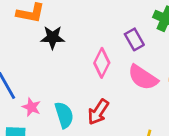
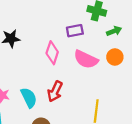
purple rectangle: (134, 39) -> (75, 31), turned -63

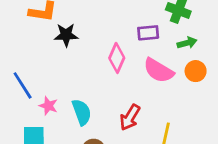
green arrow: (114, 31) -> (187, 43), moved
red arrow: (55, 91) -> (130, 117), moved

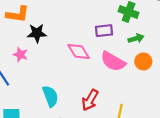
pink diamond: (117, 58) -> (79, 51), turned -55
pink star: (48, 106) -> (20, 55), moved

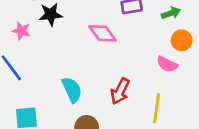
pink star: (20, 55) -> (21, 31), moved
pink semicircle: (113, 61) -> (167, 64), moved, size x0.7

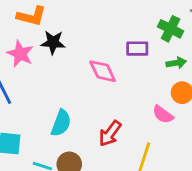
pink star: (21, 31) -> (20, 54), size x1.4
cyan semicircle: (72, 90) -> (61, 123), turned 35

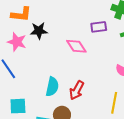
red arrow: (110, 133) -> (77, 90), moved

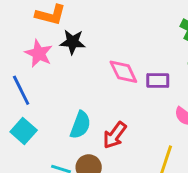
purple rectangle: (99, 27) -> (158, 81), moved
cyan square: (18, 106) -> (24, 131), moved, turned 36

